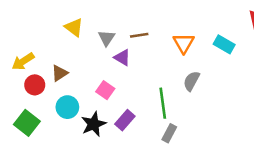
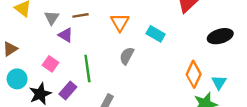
cyan rectangle: (224, 44) -> (156, 34), moved
green line: (163, 103) -> (87, 68), moved

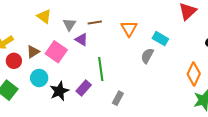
gray semicircle: (127, 56) -> (147, 56), moved
pink square: (51, 64) -> (56, 52), moved, size x1.5

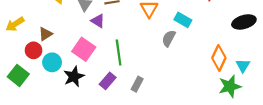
pink square: (56, 52) -> (84, 49), moved
red circle: (14, 61) -> (34, 50), moved
purple rectangle: (84, 88) -> (108, 81), moved

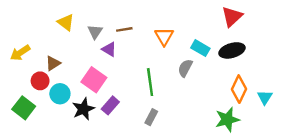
black ellipse: (244, 22) -> (232, 50), moved
green line: (119, 53) -> (150, 82), moved
purple rectangle: (108, 81) -> (110, 105), moved
green star: (230, 86) -> (227, 119), moved

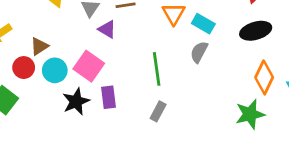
cyan rectangle: (200, 48) -> (203, 24), moved
cyan circle: (60, 94) -> (55, 70), moved
purple rectangle: (110, 105) -> (109, 97), turned -48

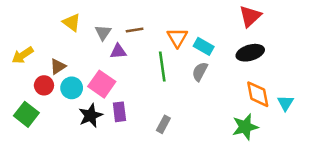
purple triangle: (107, 29) -> (118, 51), turned -36
green line: (157, 69) -> (162, 67), moved
orange diamond: (264, 77) -> (258, 94), turned -36

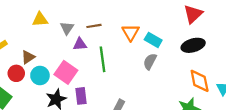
yellow triangle: (72, 23) -> (40, 19), turned -42
green line: (162, 67) -> (103, 59), moved

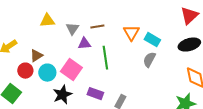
purple rectangle: (81, 96) -> (95, 94), moved, turned -63

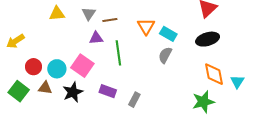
gray triangle: (72, 29) -> (89, 14), moved
brown triangle: (36, 56) -> (45, 88), moved, turned 40

